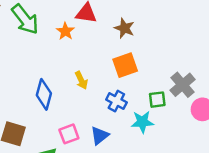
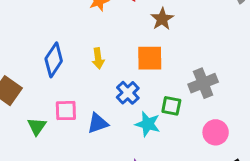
gray cross: (183, 85) -> (203, 83), moved

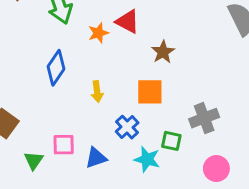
blue diamond: (54, 60) -> (56, 68), moved

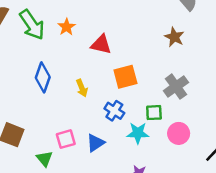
red triangle: (128, 22) -> (101, 44), moved
orange star: (98, 33) -> (67, 27), moved
brown star: (163, 52) -> (174, 37), moved
pink circle: (216, 169) -> (179, 133), moved

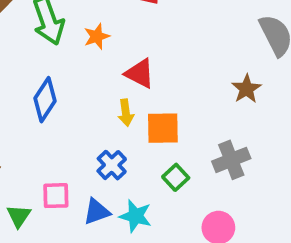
yellow arrow: (82, 88) -> (126, 113), moved
blue cross: (114, 111) -> (112, 165), moved
green square: (154, 113) -> (176, 177), moved, turned 36
cyan star: (138, 133) -> (135, 216), moved

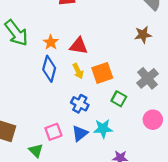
orange star: (97, 36) -> (51, 42), moved
brown star: (247, 89) -> (143, 35), turned -30
blue diamond: (45, 100) -> (49, 69), moved

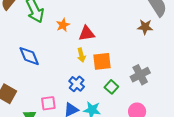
brown star: (143, 35) -> (145, 27), moved
red triangle: (79, 46) -> (87, 33), turned -30
blue diamond: (49, 69) -> (29, 56), moved, turned -50

